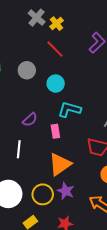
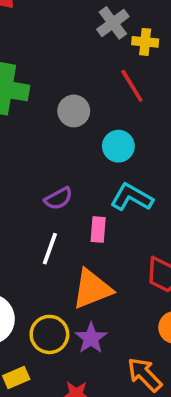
yellow cross: (56, 24) -> (145, 42), turned 32
white line: (19, 149) -> (50, 249), moved

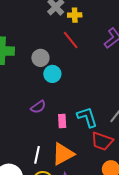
cyan circle: (118, 146) -> (52, 74), moved
cyan L-shape: (132, 197) -> (87, 117), moved, turned 50
white line: (50, 249) -> (37, 155), moved

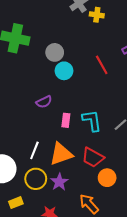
red line: (71, 40) -> (102, 65), moved
red trapezoid: (102, 141) -> (93, 157), moved

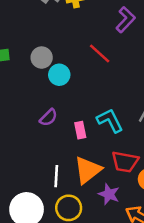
purple star: (59, 182) -> (109, 194), moved

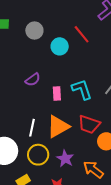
cyan circle: (59, 75) -> (60, 46), moved
purple star: (109, 194) -> (65, 159), moved

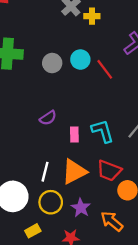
cyan circle: (60, 46) -> (80, 60), moved

